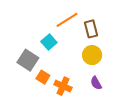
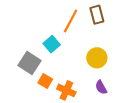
orange line: (67, 20) -> (71, 21), turned -30
brown rectangle: (91, 29) -> (97, 15), moved

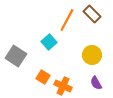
brown rectangle: (97, 15) -> (92, 14), turned -30
gray square: (29, 63) -> (16, 56), moved

